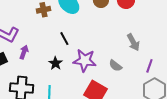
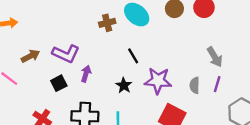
gray semicircle: (115, 66) -> (195, 85), turned 56
purple line: (149, 66) -> (217, 84), moved

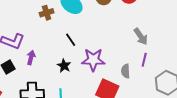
gray semicircle: (195, 85) -> (126, 71), moved

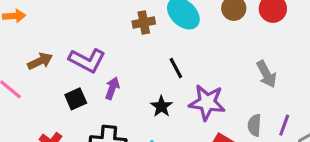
gray arrow: (141, 37) -> (266, 74), moved
purple line: (144, 60) -> (284, 125), moved

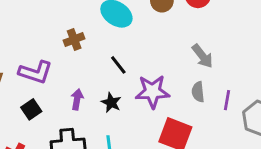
brown cross: (144, 23) -> (74, 39), moved
purple arrow: (112, 88) -> (77, 99), moved
gray semicircle: (254, 125) -> (198, 92), moved

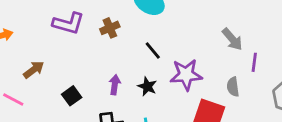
purple L-shape: (35, 72) -> (68, 23), moved
gray semicircle: (198, 92) -> (233, 87), moved
purple line: (227, 100) -> (254, 62), moved

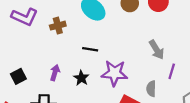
black line: (153, 51) -> (90, 49), turned -49

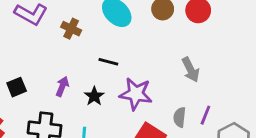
brown cross: (58, 26) -> (71, 29), turned 35
purple line: (172, 71) -> (205, 115), moved

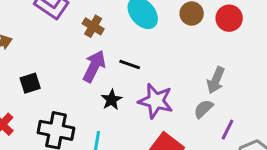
gray arrow: (191, 70) -> (216, 80), turned 45
purple arrow: (62, 86) -> (94, 66), moved, size x1.5
gray semicircle: (180, 117) -> (203, 109), moved, turned 36

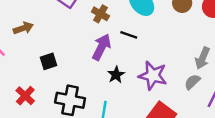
black line: (130, 64) -> (129, 35), moved

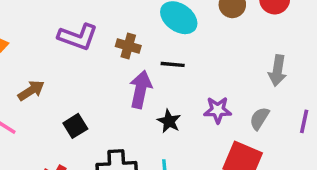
purple star: (153, 76) -> (218, 110), size x0.7
gray semicircle: (192, 82) -> (259, 118), moved

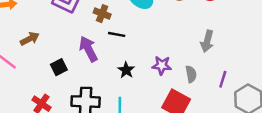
black line: (173, 64) -> (117, 34), moved
purple arrow: (141, 89) -> (88, 49), moved, turned -45
gray semicircle: (259, 118) -> (191, 74), turned 133

